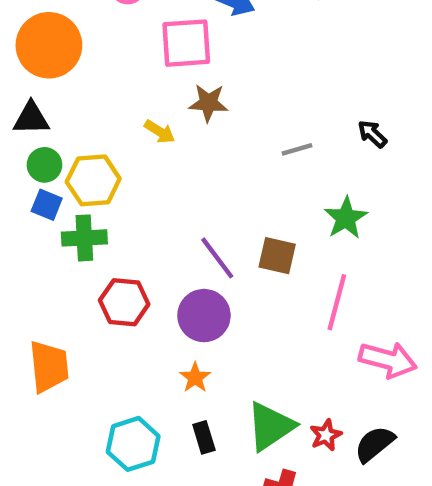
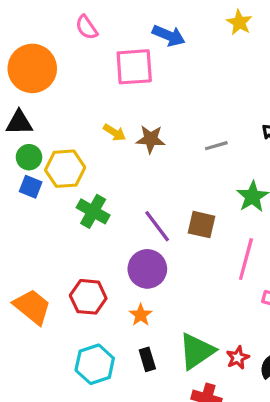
brown star: (208, 103) -> (151, 139), moved
green cross: (84, 238) -> (93, 211), moved, turned 32
red hexagon: (124, 302) -> (88, 297), moved
orange trapezoid: (49, 366) -> (32, 307), turned -45

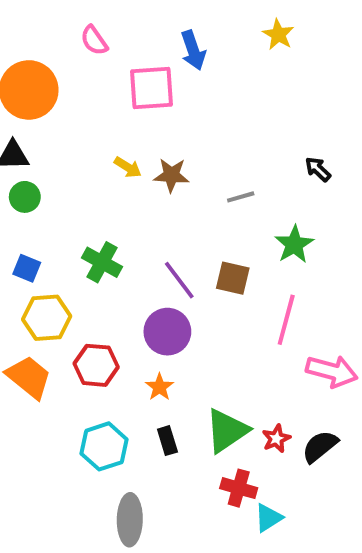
blue arrow: (169, 36) -> (193, 50), turned 48
gray line: (216, 146) -> (241, 197), moved
yellow hexagon: (65, 169) -> (47, 318), moved
blue square: (31, 187) -> (27, 268), moved

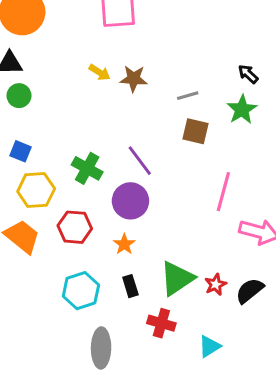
green star: (294, 244) -> (242, 110), moved
green cross: (102, 262) -> (87, 168), moved
brown square: (233, 278) -> (195, 131), moved
red cross: (239, 488) -> (161, 323), moved

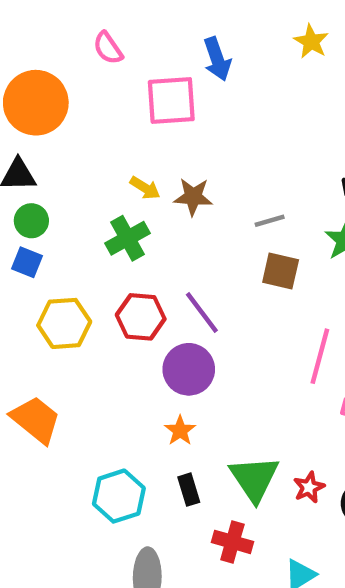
blue square: (21, 151) -> (27, 262), moved
green cross: (87, 168) -> (128, 238), moved, turned 32
yellow hexagon: (36, 190) -> (64, 323), moved
red hexagon: (75, 227) -> (141, 317), moved
green triangle: (177, 278) -> (254, 479), turned -30

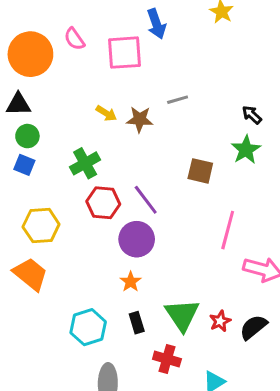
pink semicircle: (108, 48) -> (74, 39), moved
gray line: (270, 221) -> (178, 100), moved
green cross: (128, 238) -> (85, 163), moved
yellow hexagon: (64, 323) -> (41, 226), moved

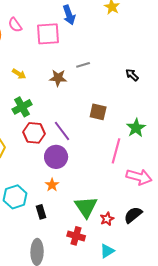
yellow arrow: (106, 113) -> (19, 74), moved
green star: (246, 150) -> (136, 128), moved
red star: (220, 321) -> (107, 219), moved
black rectangle: (137, 323) -> (41, 212), moved
cyan hexagon: (88, 327) -> (15, 197), moved

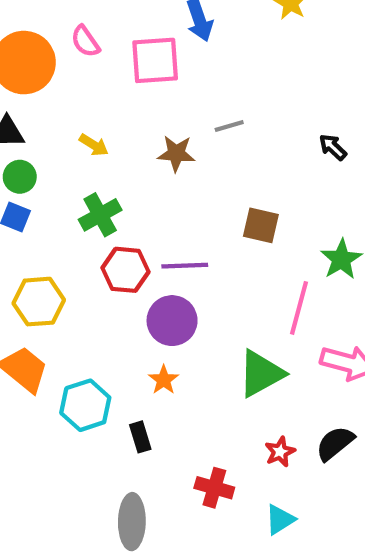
purple line: (62, 131) -> (185, 266), turned -55
green triangle: (86, 207) -> (261, 373), moved, turned 35

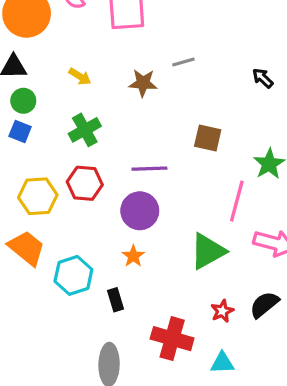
red hexagon: (126, 270) -> (85, 183), moved
red cross: (214, 488) -> (172, 339), size x1.4
cyan triangle: (280, 519) -> (222, 363), turned 30

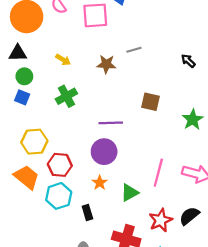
red hexagon: (85, 183) -> (60, 165), moved
pink line: (237, 201) -> (158, 173), moved
green triangle: (208, 251) -> (130, 193), moved, size x0.7
red star: (222, 311) -> (161, 220), size x1.5

